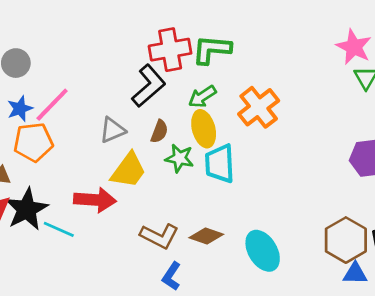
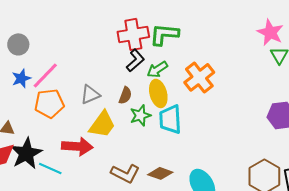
black L-shape: (149, 86) -> (135, 60), moved, size x0.7
orange pentagon: (33, 142) -> (49, 103), moved
green star: (179, 158) -> (140, 115), turned -30

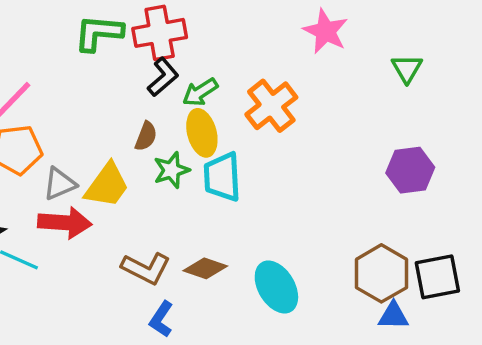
pink star: (270, 32) -> (326, 31), moved
green L-shape: (164, 34) -> (99, 33), moved
gray triangle: (90, 94) -> (60, 184), moved

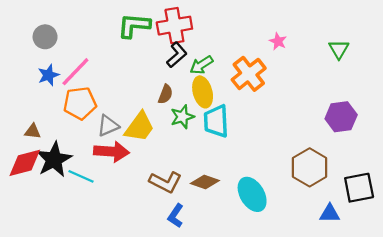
pink star: (326, 31) -> (278, 41), moved, size x0.6
brown hexagon: (381, 273) -> (310, 167), moved

